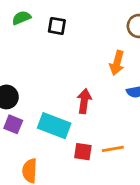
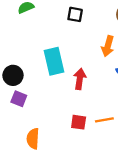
black square: (57, 26) -> (75, 14), moved
cyan rectangle: (54, 126) -> (54, 61), moved, turned 56

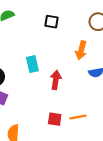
cyan rectangle: (54, 61) -> (32, 64), size x0.7

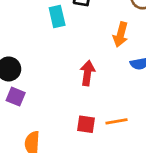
cyan rectangle: (32, 64) -> (57, 17), moved

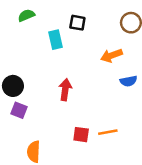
orange arrow: (121, 34) -> (111, 56), turned 55
red arrow: (87, 73) -> (65, 90), moved

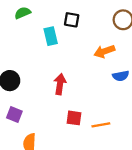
purple square: (19, 110) -> (14, 114), moved
red square: (81, 135) -> (74, 118), moved

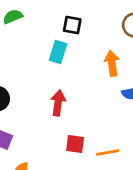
cyan rectangle: (51, 36) -> (58, 52), moved, turned 30
orange arrow: (104, 51) -> (112, 63), turned 102

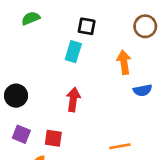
red square: (75, 144) -> (53, 138), moved

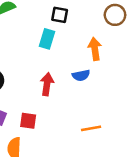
blue semicircle: (143, 90) -> (81, 75), moved

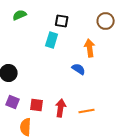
blue semicircle: (81, 75) -> (79, 69), turned -136
red arrow: (47, 84) -> (61, 108), moved

